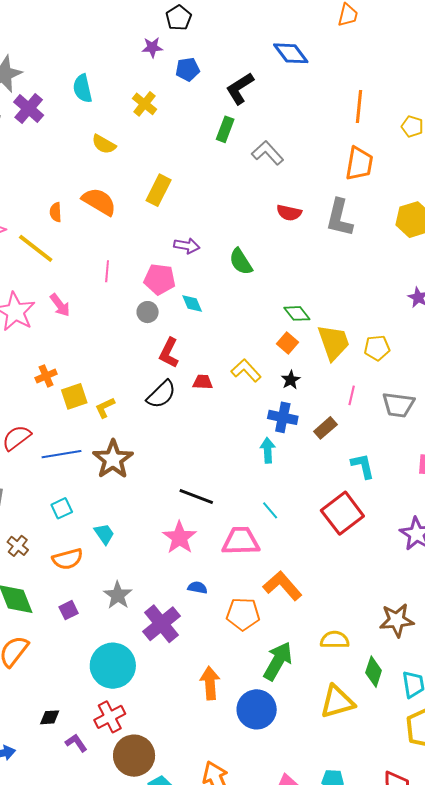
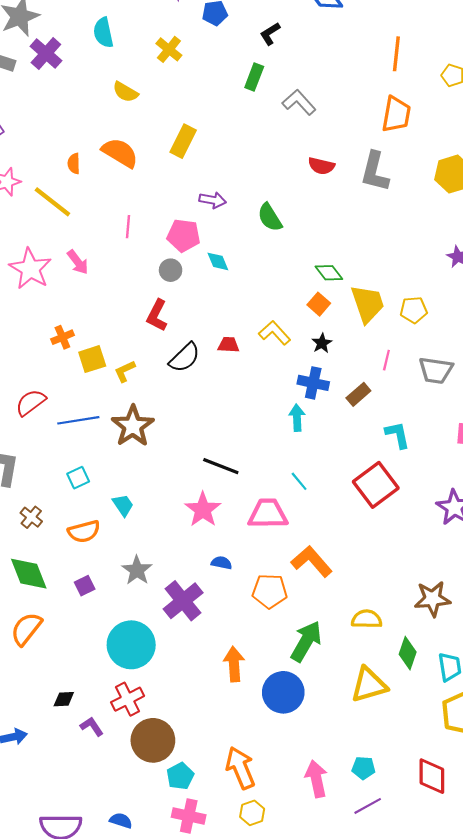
black L-shape: (240, 88) -> (270, 34), size x0.7
red L-shape: (169, 353) -> (157, 315), moved

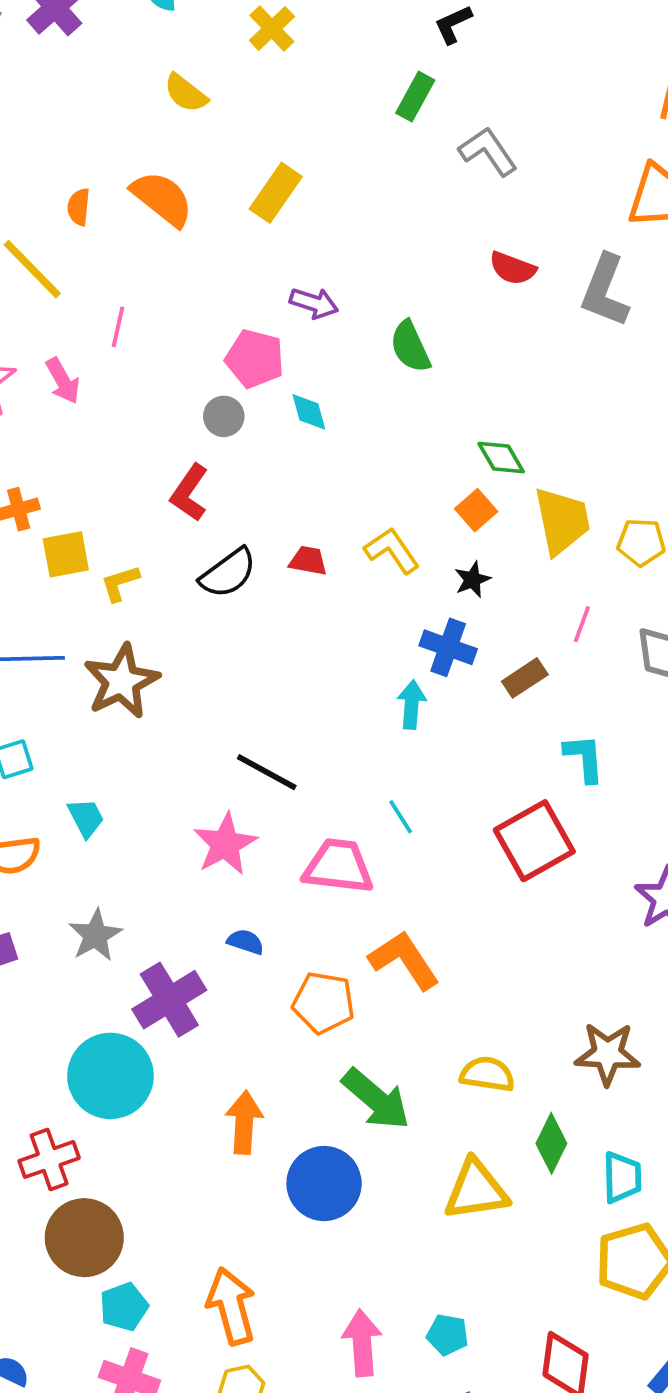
pink line: (128, 227) -> (118, 327), moved
green arrow: (306, 641) -> (376, 1099), turned 93
cyan circle: (131, 645) -> (110, 1076), moved

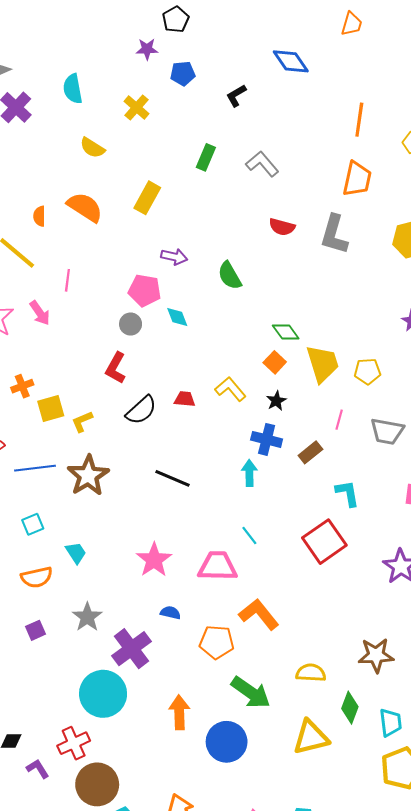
green rectangle: (415, 97) -> (206, 157), moved
black line: (267, 772) -> (172, 478), moved

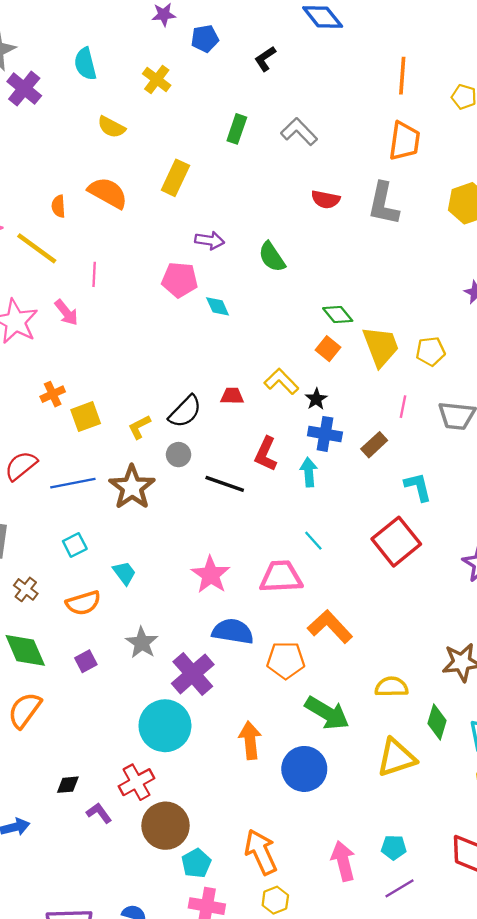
gray circle: (131, 324) -> (179, 455), moved
red L-shape: (116, 368) -> (266, 454), moved
black star: (276, 401) -> (316, 399), moved
yellow L-shape: (82, 422) -> (139, 427), moved
blue semicircle: (170, 613) -> (233, 631), size x1.8

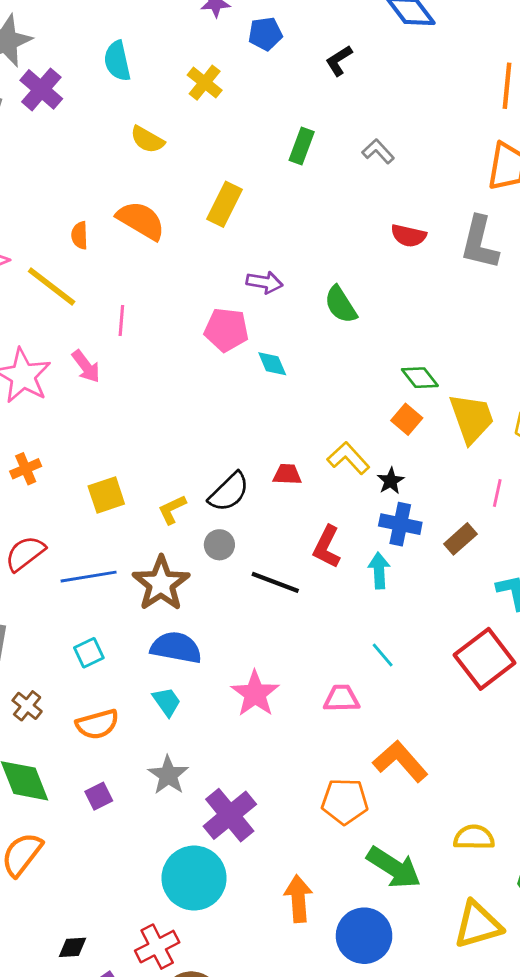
gray L-shape: (299, 132) -> (378, 151), size x0.7
orange cross: (53, 394) -> (26, 469), moved
cyan trapezoid: (124, 573) -> (167, 702), moved
pink trapezoid: (281, 577) -> (341, 698), size x0.7
blue semicircle: (233, 631) -> (176, 648), moved

